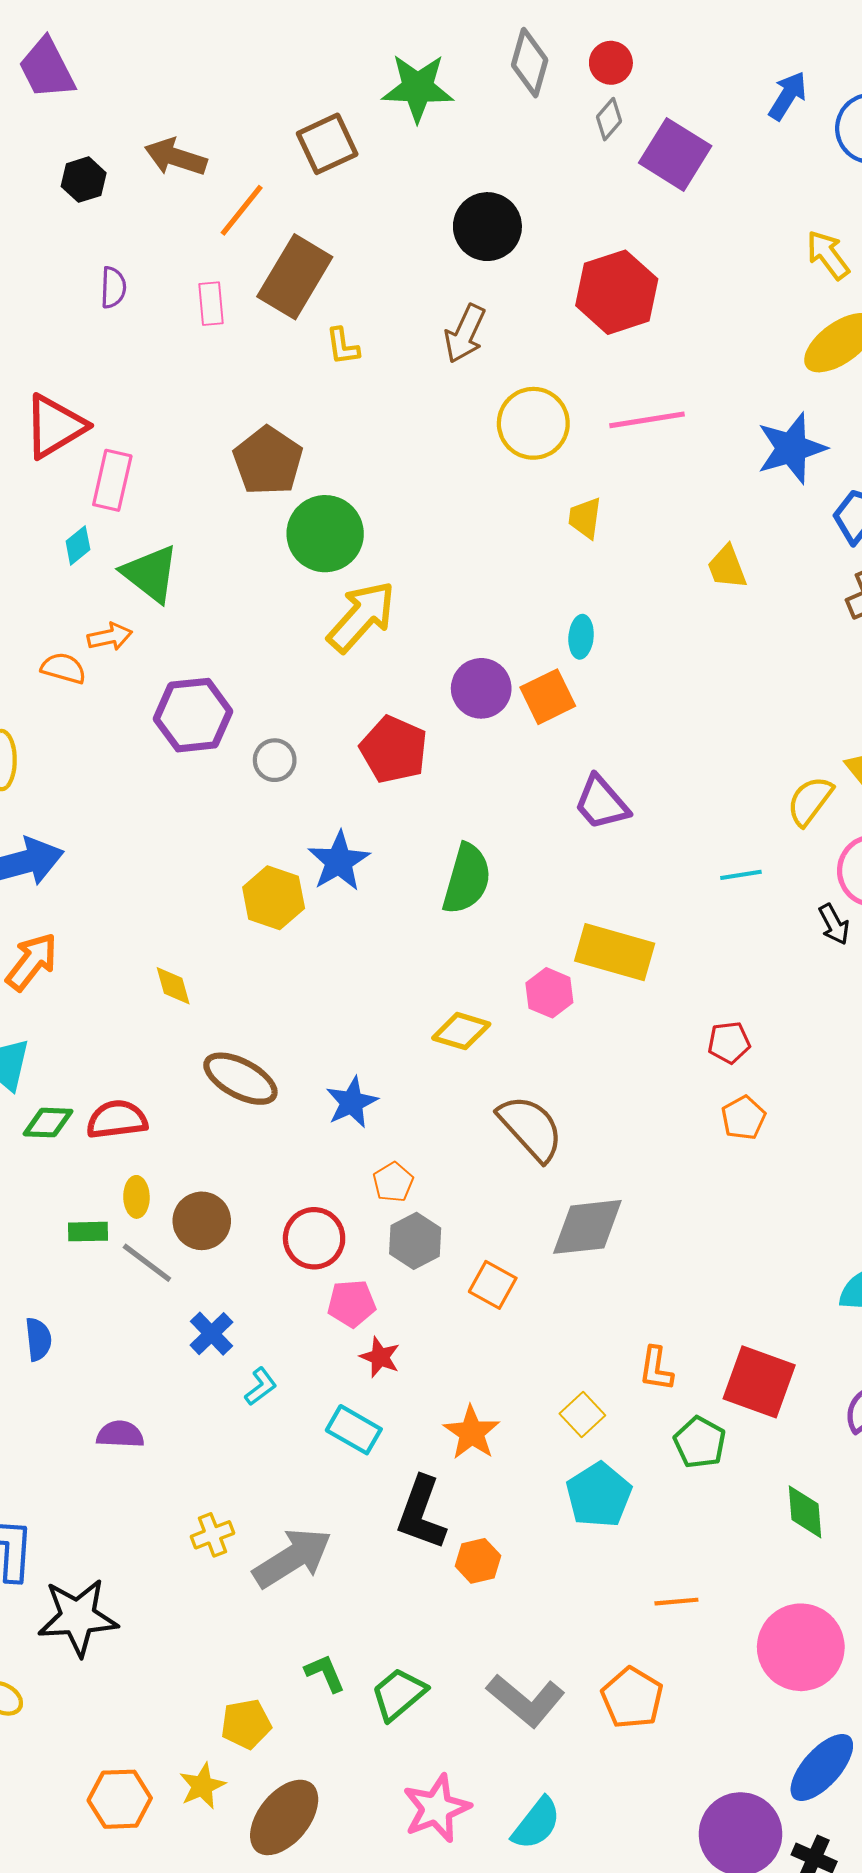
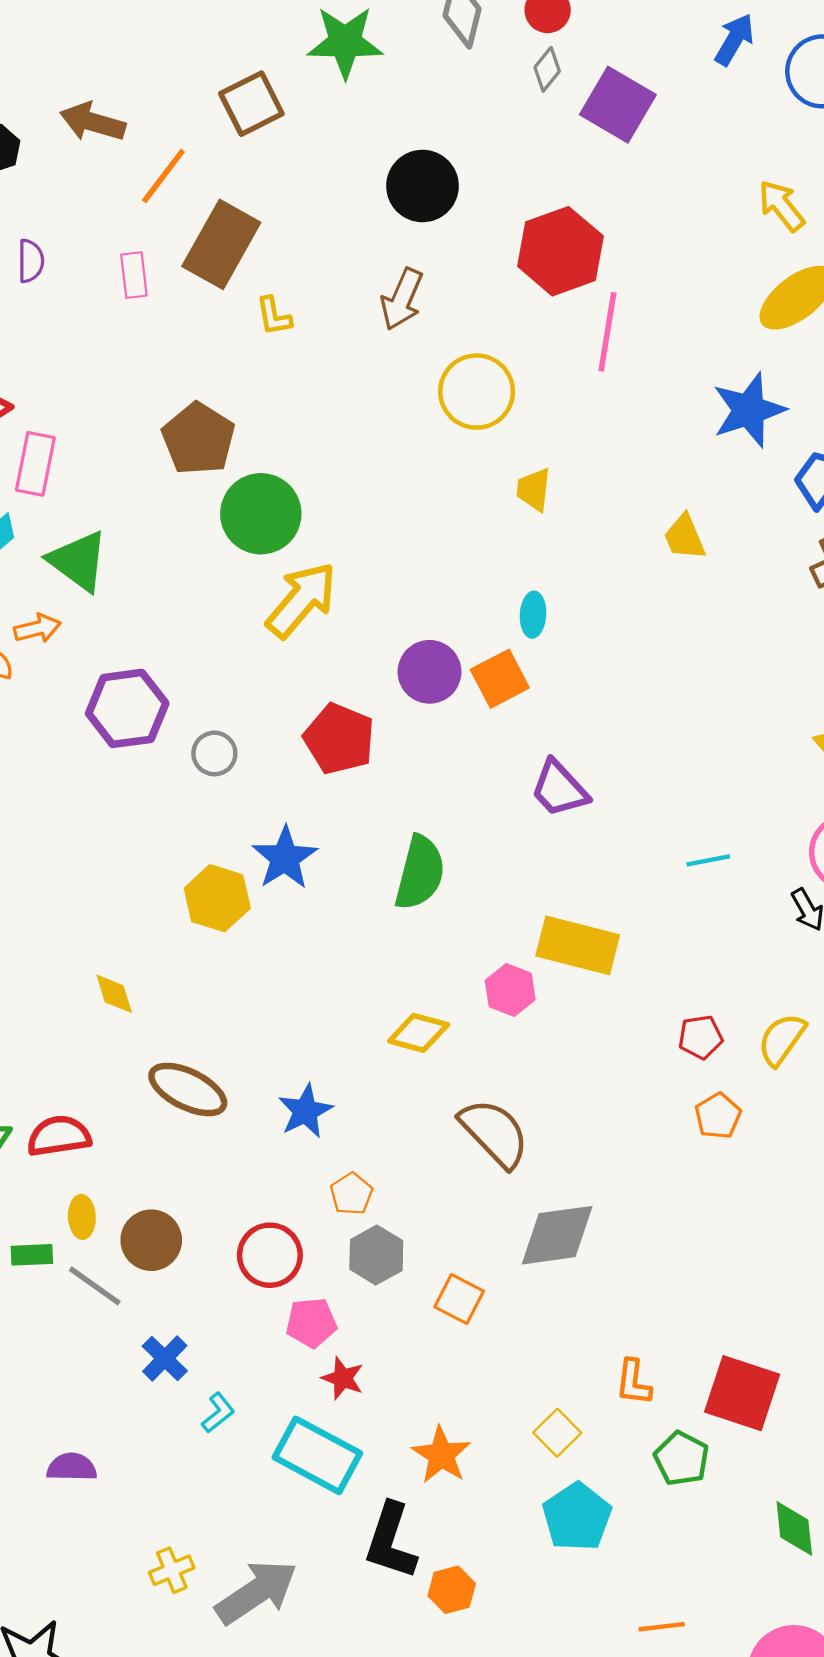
pink line: (647, 420) -> (607, 332), moved, turned -70
yellow semicircle: (810, 801) -> (782, 1039), moved
cyan rectangle: (354, 1430) -> (317, 1455), size x1.5

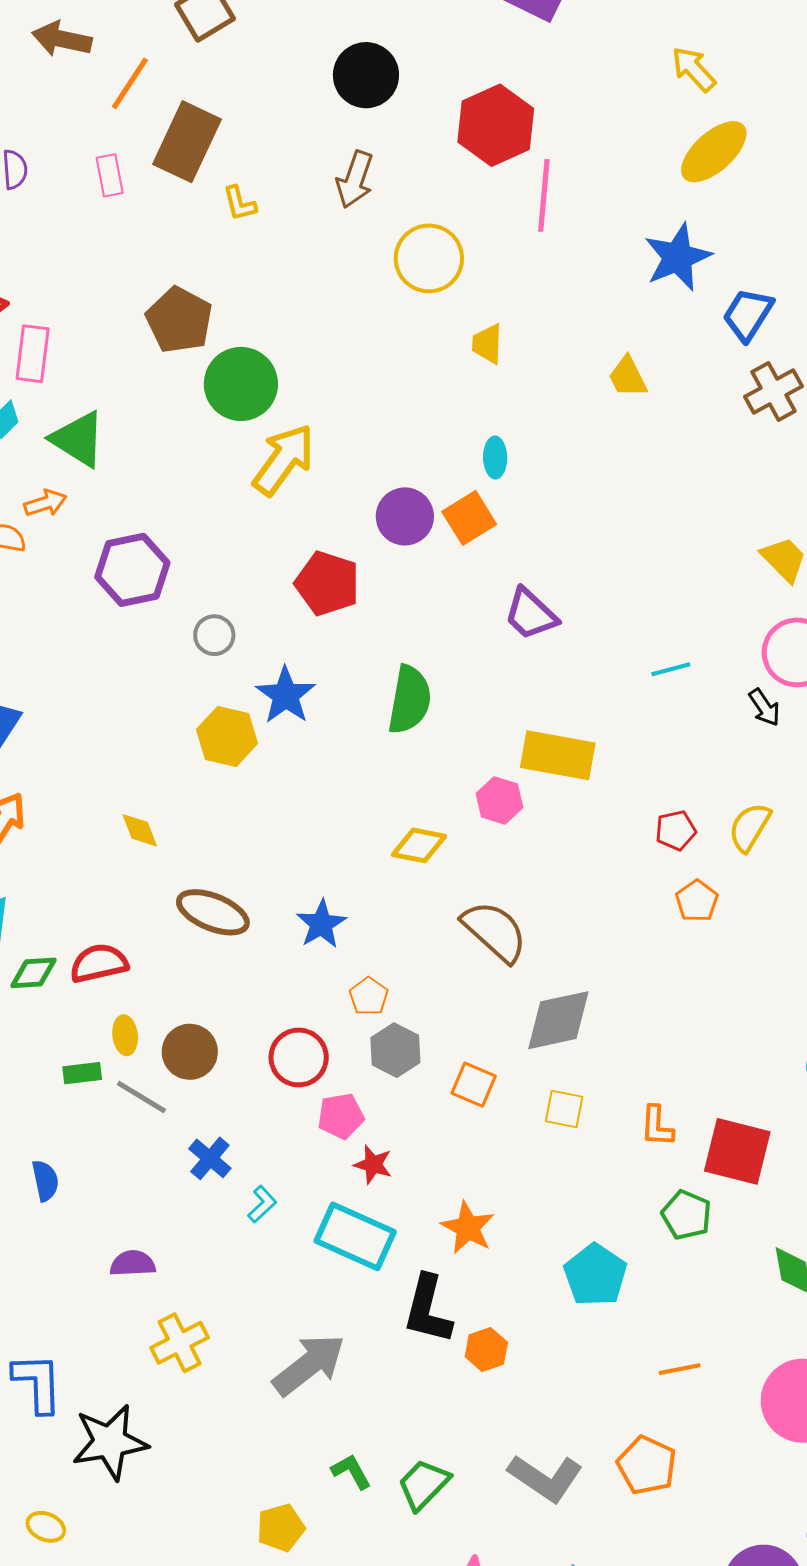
gray circle: (214, 753) -> (214, 635), moved
orange L-shape: (633, 1382) -> (657, 1126), moved
yellow square: (557, 1433) -> (564, 1109), moved, turned -30
yellow cross: (172, 1570) -> (180, 1343), moved, size x1.4

